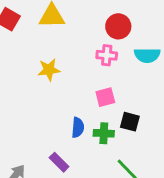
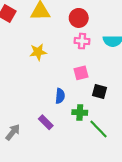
red circle: (118, 26) -> (79, 18), moved
green cross: (104, 133) -> (80, 112), moved

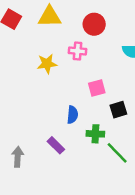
pink cross: (82, 41) -> (78, 51), moved
black square: (100, 92) -> (118, 110), turned -32
gray arrow: (13, 132) -> (18, 157), turned -35

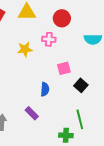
black square: (118, 110) -> (81, 85), turned -32
green cross: (95, 134) -> (66, 135), moved
green line: (117, 153) -> (80, 119), turned 30

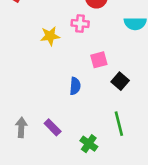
purple rectangle: (32, 113) -> (53, 127), moved
green cross: (66, 135) -> (89, 144), moved, turned 32

